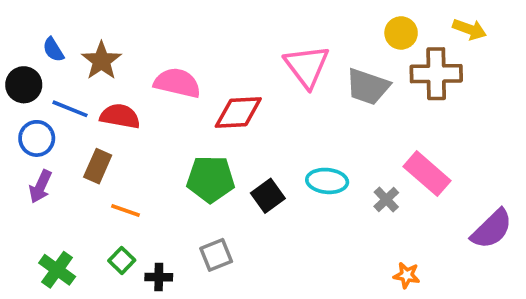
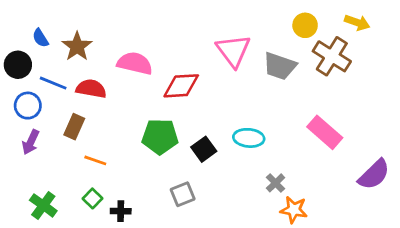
brown cross: (436, 74) -> (332, 56), turned 33
gray cross: (386, 199) -> (275, 183), moved
gray square: (216, 255) -> (183, 194), moved
orange star: (407, 275) -> (294, 210), moved, size x1.4

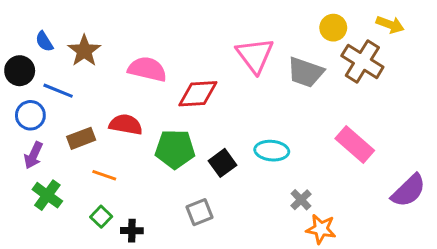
red semicircle: (91, 89) -> (126, 124), moved
brown rectangle: (74, 127) -> (81, 138), turned 45
green cross: (43, 205) -> (47, 195), moved

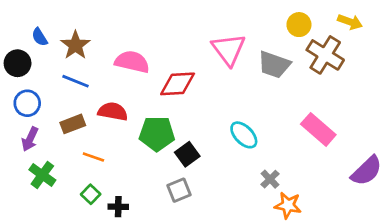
blue line: (58, 91) -> (75, 81), moved
cyan ellipse: (272, 151) -> (244, 135), turned 40
black square: (223, 163) -> (187, 154), moved

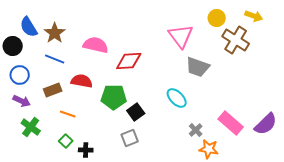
blue semicircle: (40, 37) -> (29, 27), size x1.5
pink triangle: (229, 49) -> (181, 36), moved
gray trapezoid: (274, 65) -> (198, 67), moved
pink rectangle: (318, 129) -> (231, 123), moved
purple arrow: (30, 139) -> (22, 101), turned -90

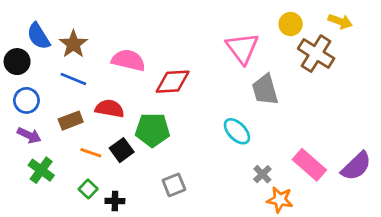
gray trapezoid: (198, 67) -> (265, 90), turned 55
black square: (136, 112) -> (122, 150), moved

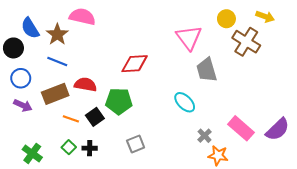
pink semicircle: (128, 60) -> (82, 17), moved
brown rectangle: (71, 121) -> (55, 94), size x1.4
green cross: (41, 170) -> (32, 153), moved
black cross: (115, 201) -> (90, 148), moved

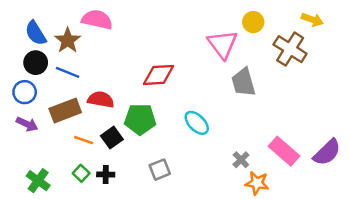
yellow circle: (226, 19) -> (253, 22), moved
black circle: (13, 48) -> (36, 63), moved
cyan ellipse: (185, 102) -> (197, 123), moved

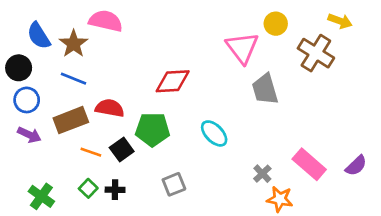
black circle: (36, 63) -> (19, 68), moved
purple semicircle: (327, 152) -> (356, 166), size x0.7

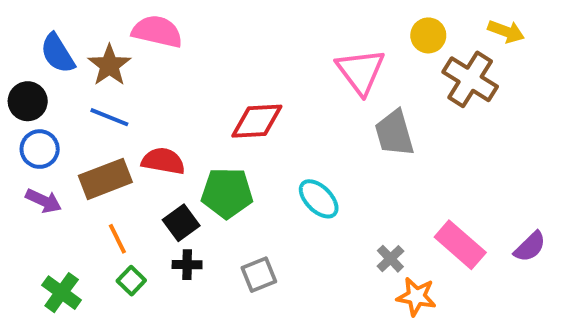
yellow circle: (276, 24) -> (428, 35), moved
orange line: (91, 152) -> (117, 239), moved, turned 45
black cross: (115, 190) -> (187, 265), moved

